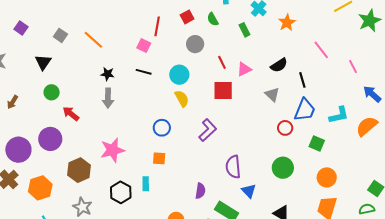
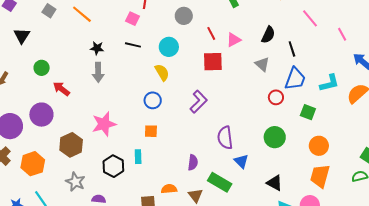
black triangle: (43, 62) -> (22, 36), moved
black semicircle: (279, 65) -> (268, 35), turned -30
yellow semicircle: (182, 99) -> (162, 72), moved

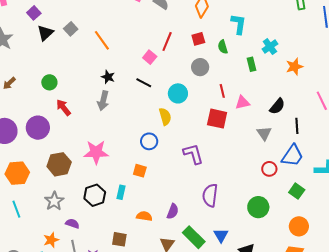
black triangle: (22, 36) -> (45, 33), moved
purple L-shape: (199, 102) -> (193, 154), turned -75
blue triangle: (241, 161) -> (221, 235), moved
orange semicircle: (169, 189) -> (144, 216), moved

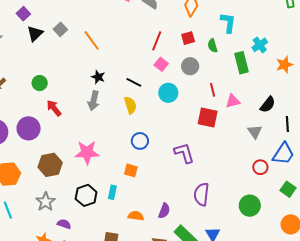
pink square: (150, 57) -> (161, 64), moved
green rectangle: (251, 64) -> (241, 63), size x1.5
yellow semicircle: (165, 117) -> (130, 105), moved

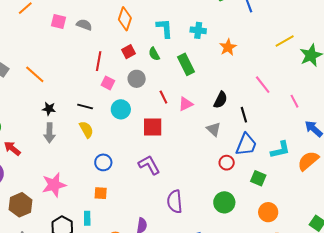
cyan cross: (260, 45) -> (198, 30), moved, turned -35
orange star: (284, 65) -> (228, 47), moved
red square: (208, 118) -> (153, 127), moved

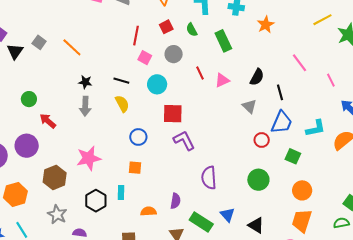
red square: (153, 127) -> (173, 114), moved

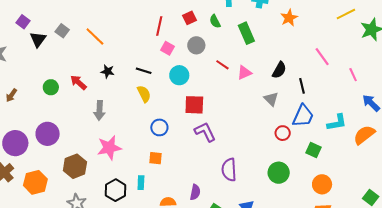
red line: (200, 73) -> (222, 65), turned -32
gray arrow: (85, 106) -> (99, 110), moved
red arrow: (48, 121) -> (78, 82), moved

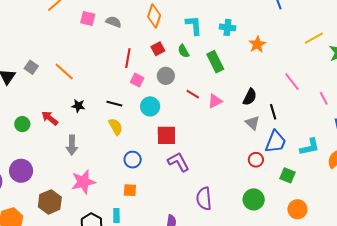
gray triangle: (271, 99) -> (253, 123), moved

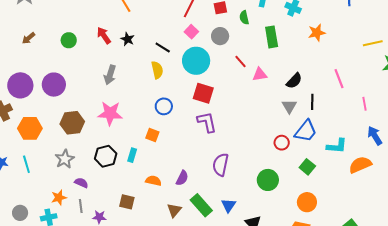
cyan circle: (150, 106) -> (196, 61), size x1.4
red arrow: (50, 118) -> (104, 36), moved

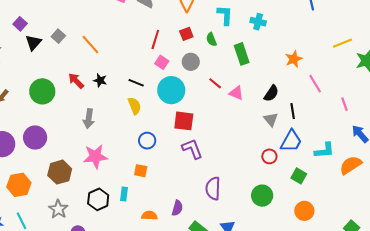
orange star: (317, 33) -> (294, 59), moved
green circle: (69, 40) -> (42, 91), size x1.6
pink triangle: (260, 75) -> (236, 93), turned 42

